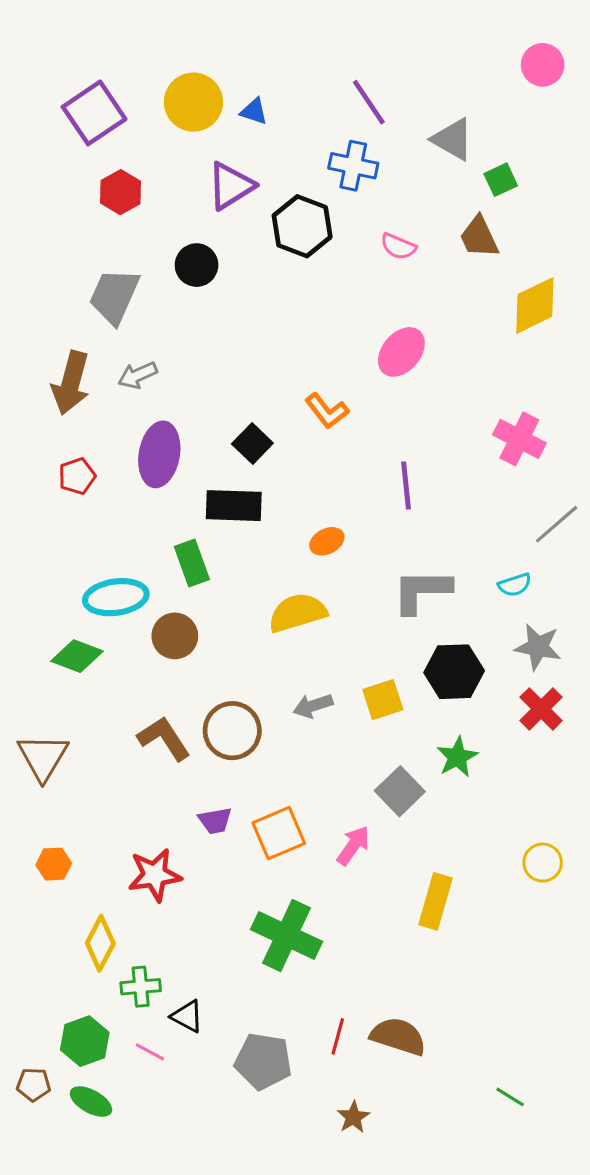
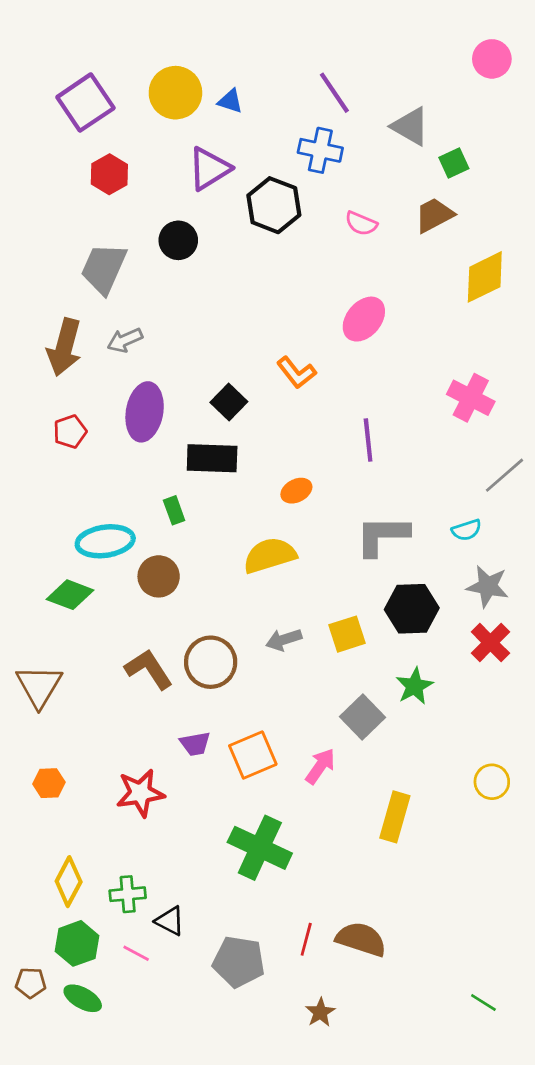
brown trapezoid: (479, 237) -> (434, 215), turned 87
green rectangle: (192, 563) -> (174, 510), size x0.7
yellow diamond: (100, 943) -> (69, 882), moved
green line: (510, 1097) -> (483, 1002), moved

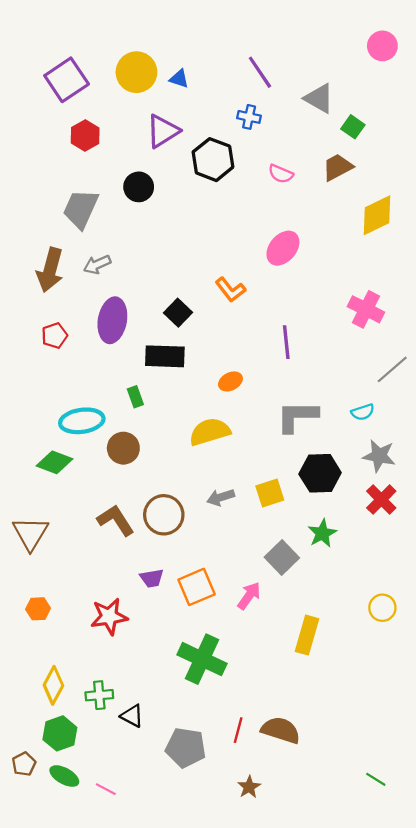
blue cross: (320, 150) -> (249, 117), size x0.7
green square: (454, 163) -> (353, 127), turned -30
pink line: (136, 953) -> (106, 789), moved
brown pentagon: (31, 983) -> (24, 764), turned -30

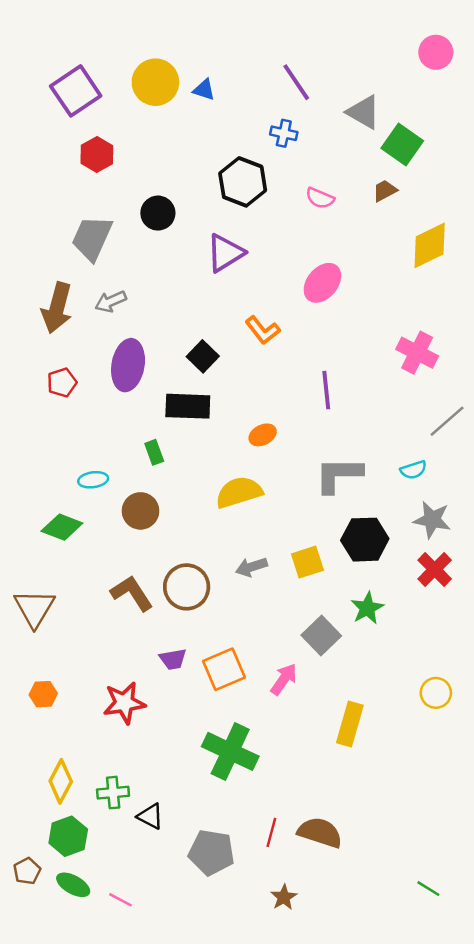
green square: (353, 127) -> (402, 145), size x1.5
purple triangle: (163, 131) -> (225, 253), moved
brown trapezoid: (338, 167) -> (385, 191), size x0.7
cyan ellipse: (82, 421) -> (93, 480), size x0.6

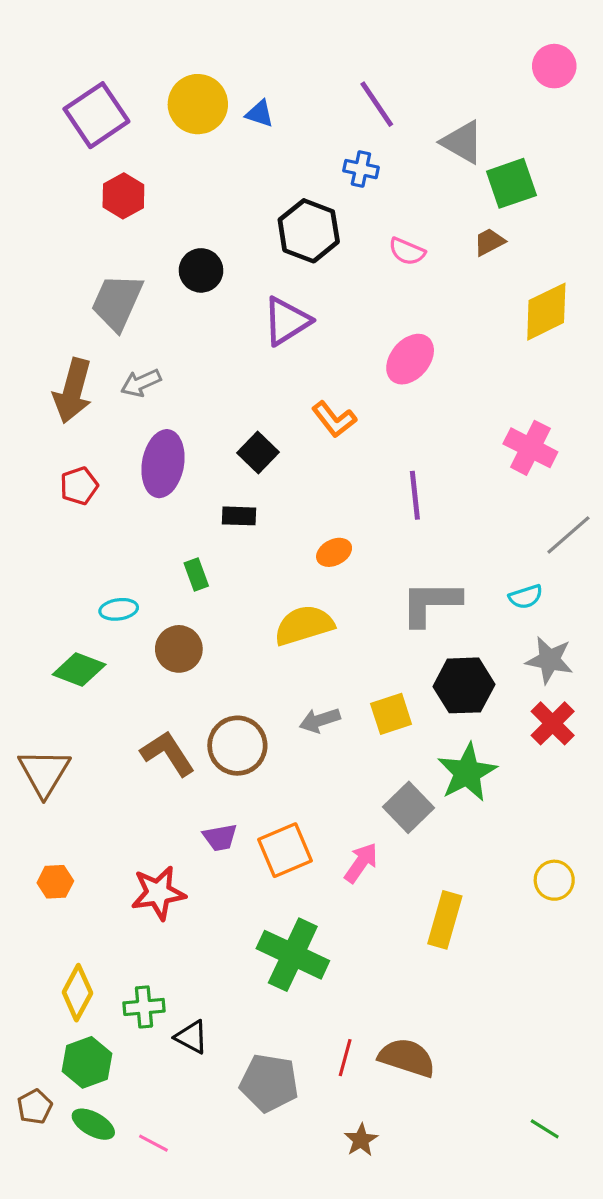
green square: (402, 145) -> (511, 183), turned 36
black rectangle: (188, 406) -> (239, 516), size x0.6
green star: (367, 608) -> (467, 773), size x1.4

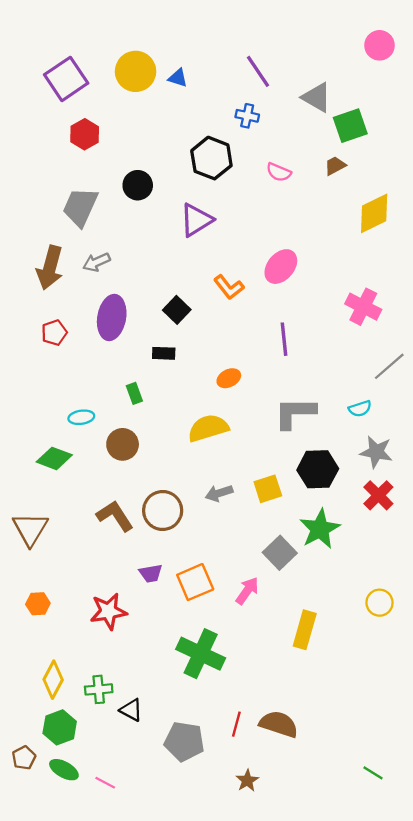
pink ellipse: (410, 359) -> (281, 267), moved

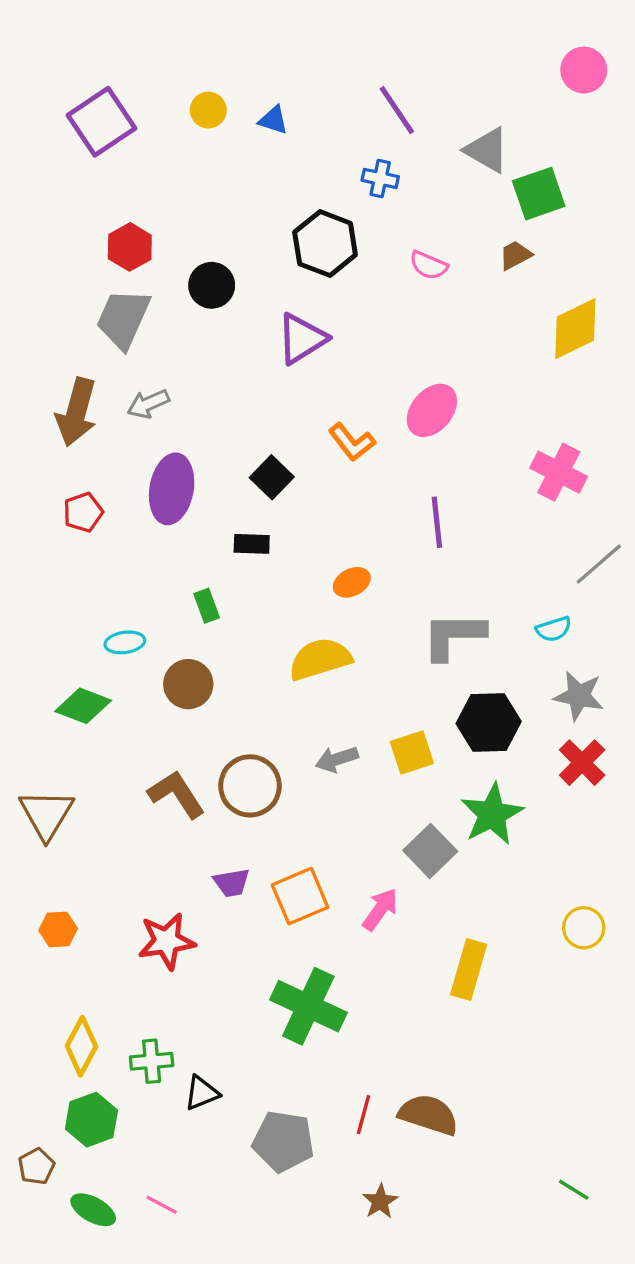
yellow circle: (136, 71) -> (208, 110), size x0.6
red hexagon: (85, 134) -> (130, 247), moved
black triangle: (131, 710) -> (202, 1093), turned -50
green ellipse: (64, 770) -> (93, 1210), moved

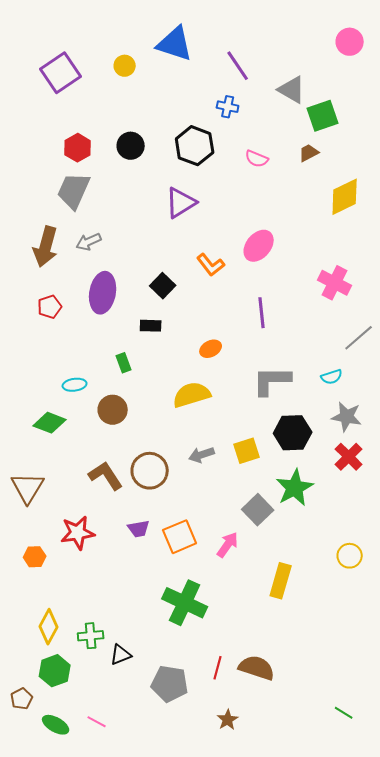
blue triangle: (273, 120) -> (175, 44), moved, size x2.0
black circle: (212, 285) -> (131, 146), moved
red star: (167, 941) -> (78, 533), moved

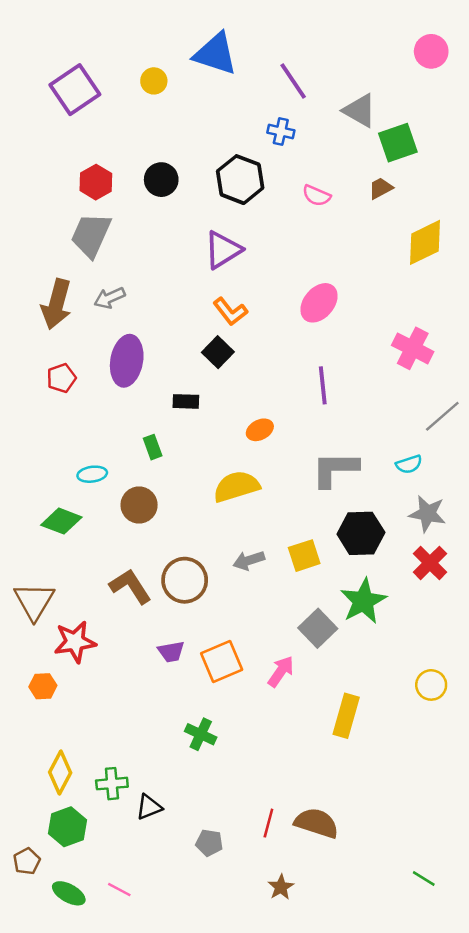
orange L-shape: (211, 265) -> (230, 311), moved
black square: (163, 286) -> (218, 352), moved
red star: (78, 533) -> (75, 642), moved
green cross: (185, 603) -> (201, 734), moved, size x0.6
gray pentagon: (170, 684) -> (209, 843), size x0.6

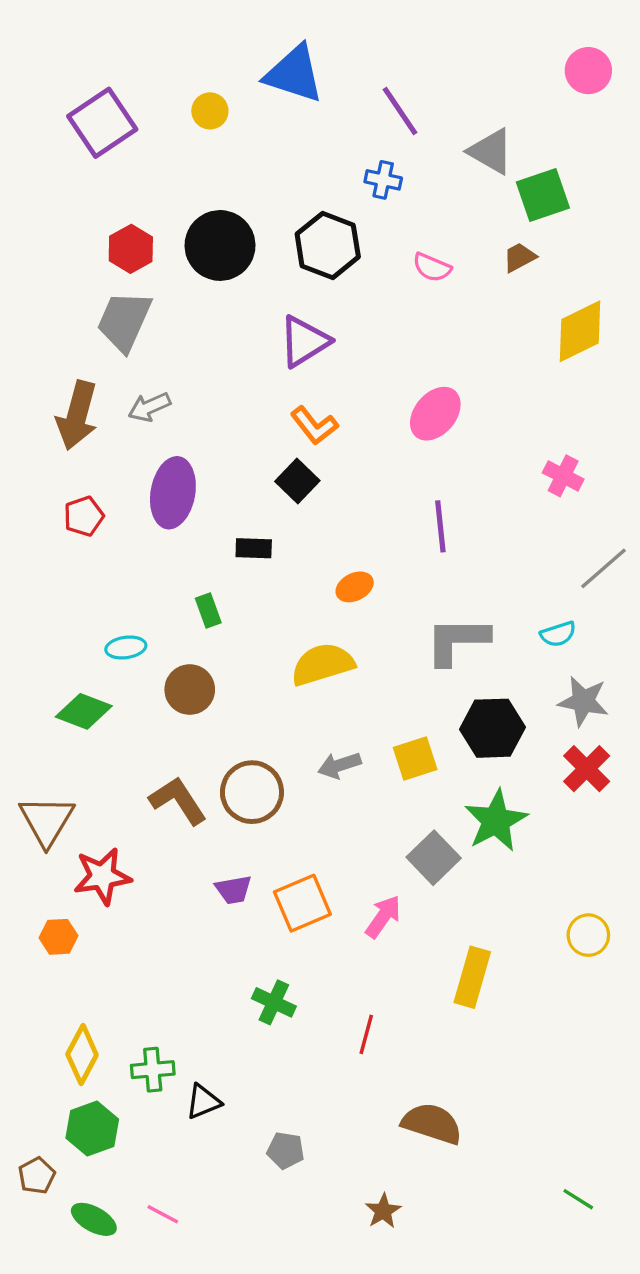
black circle: (161, 180) -> (220, 245), size x1.5
pink cross: (413, 348) -> (563, 476), size x0.7
red line: (268, 823) -> (366, 1034), moved

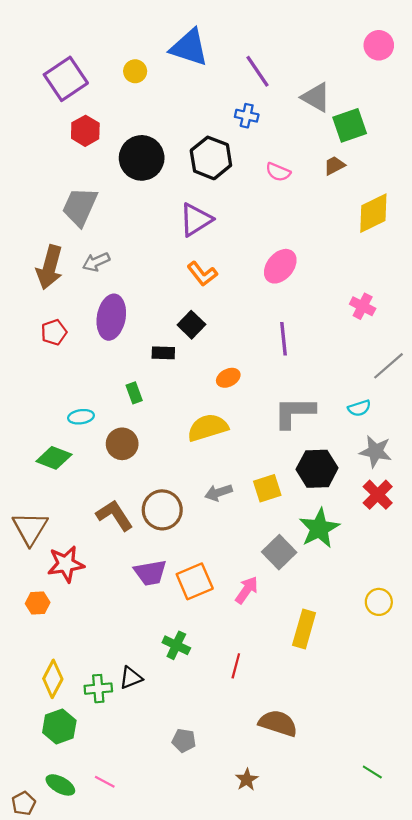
red hexagon: (131, 249) -> (85, 131), moved
black square: (297, 481) -> (191, 325), moved
purple trapezoid: (233, 890) -> (150, 573), size x1.4
black triangle: (203, 1102) -> (131, 678), moved
brown pentagon: (37, 1176) -> (24, 803), moved

